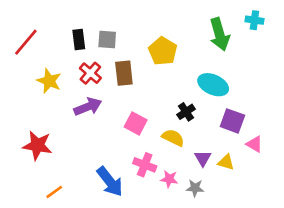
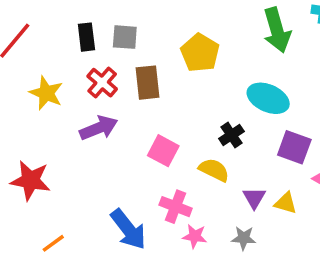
pink star: (169, 179) -> (195, 236), moved

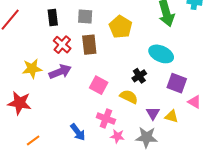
gray square: (125, 37) -> (85, 16), moved
yellow star: (46, 93) -> (32, 69), moved, turned -30
blue arrow: (128, 229) -> (78, 132), size x0.7
gray star: (244, 238) -> (147, 137), size x1.5

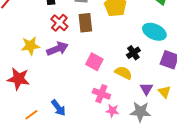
yellow triangle: (172, 116) -> (164, 92), turned 32
blue arrow: (78, 132) -> (58, 108), moved

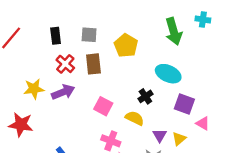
yellow triangle: (164, 92) -> (179, 139), turned 32

